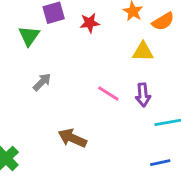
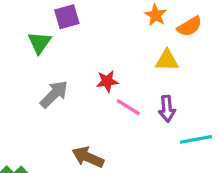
red star: (90, 23) -> (107, 81), moved
gray arrow: (42, 82) -> (54, 94), size x1.4

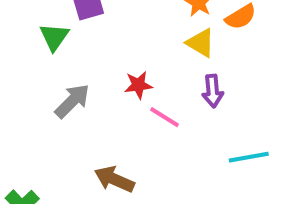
yellow triangle: (167, 60) -> (201, 43), moved, turned 30
purple arrow: (167, 109) -> (213, 91), moved

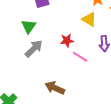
green triangle: (54, 37) -> (29, 26), moved
yellow triangle: (201, 43) -> (89, 19), moved

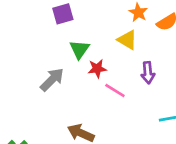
green triangle: (29, 26) -> (79, 49), moved

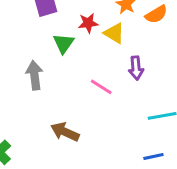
red star: (97, 69) -> (88, 23), moved
gray arrow: (52, 80) -> (34, 75), turned -52

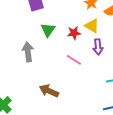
red star: (88, 23) -> (74, 33), moved
yellow triangle: (114, 33) -> (92, 26), moved

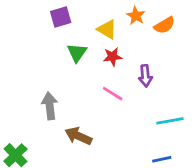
yellow triangle: (92, 26) -> (107, 29), moved
gray arrow: (28, 52) -> (50, 106), moved

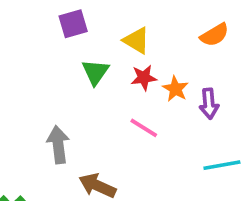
orange star: (136, 16) -> (175, 89), moved
purple arrow: (145, 76) -> (209, 104), moved

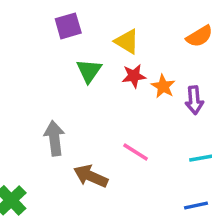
pink line: (144, 128) -> (136, 152), moved

